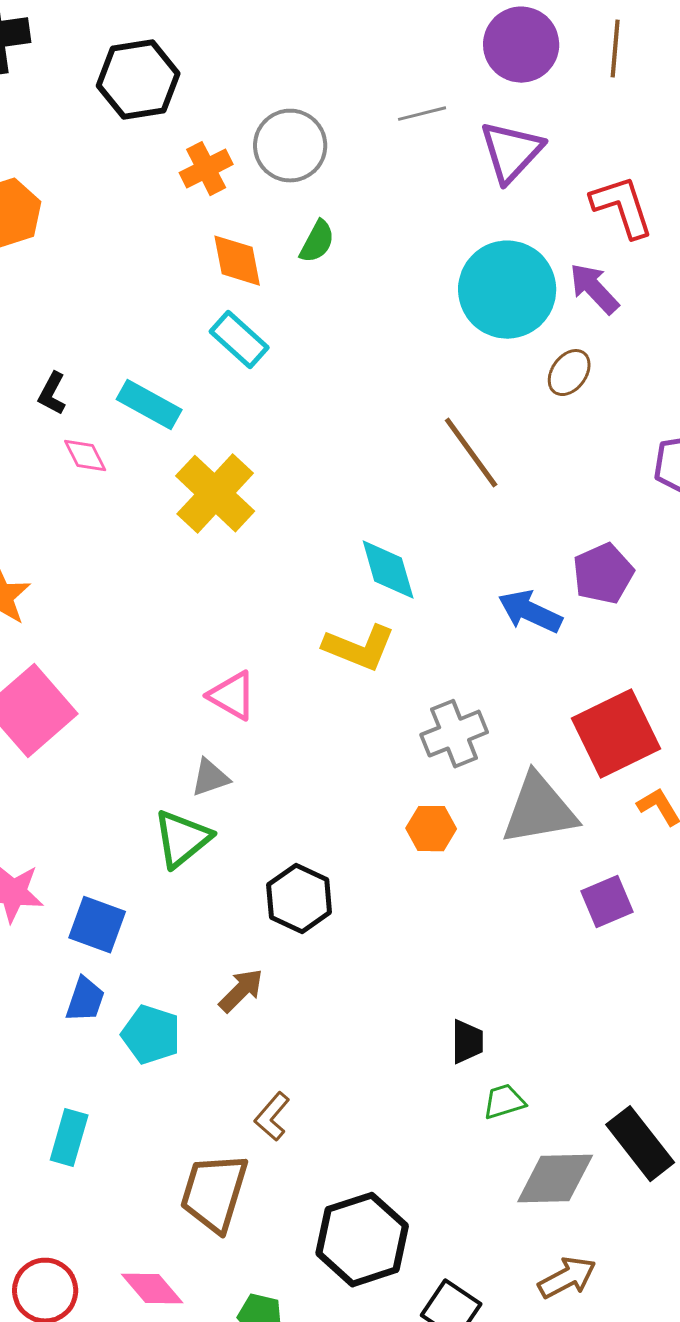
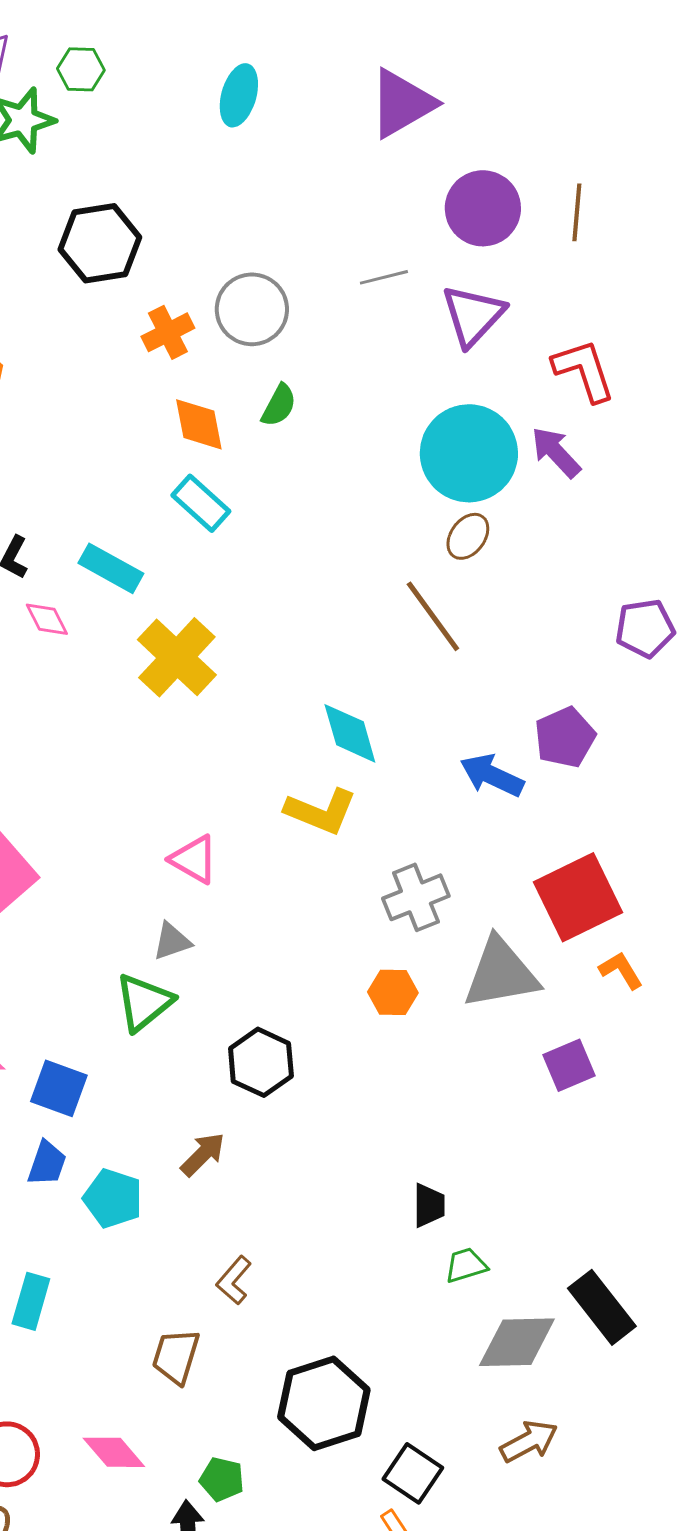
brown ellipse: (569, 373) -> (468, 536), moved
brown trapezoid: (214, 1193) -> (176, 1356), size x0.7

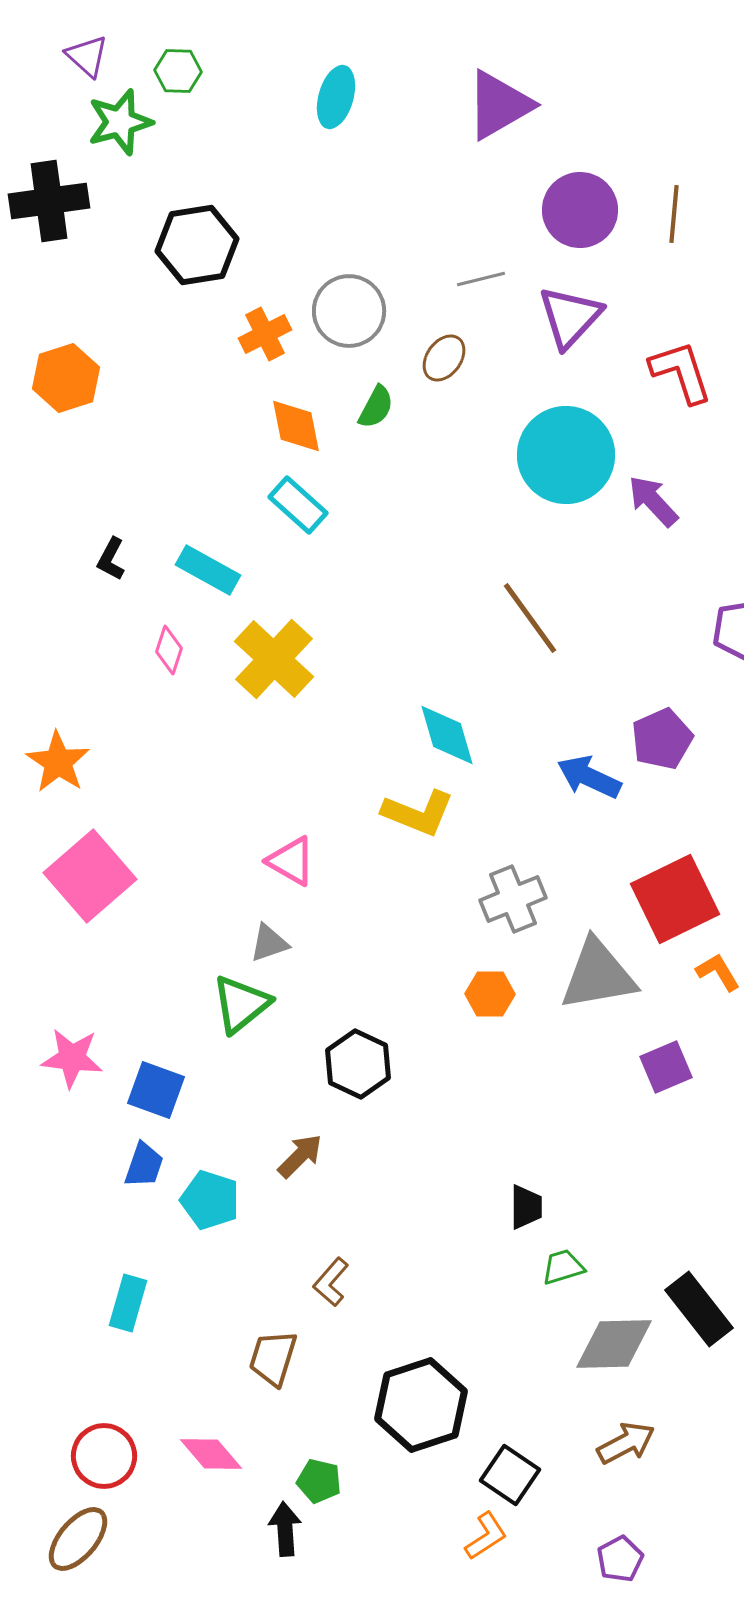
purple arrow: (556, 452) -> (653, 501), moved
brown ellipse: (468, 536) -> (444, 358), moved
pink diamond: (47, 619) -> (169, 650), moved, turned 45

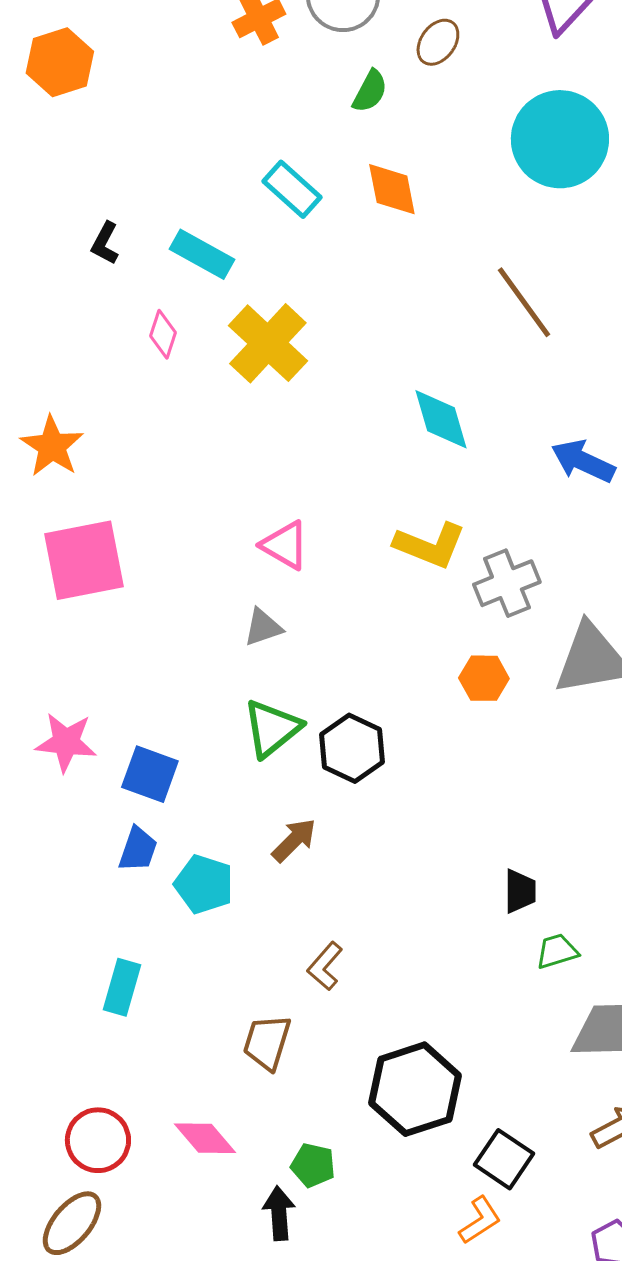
orange diamond: (296, 426) -> (392, 189), moved
yellow L-shape: (418, 813) -> (430, 545), moved
pink square: (90, 876) -> (84, 560), turned 30
green triangle: (241, 1004) -> (272, 728), moved

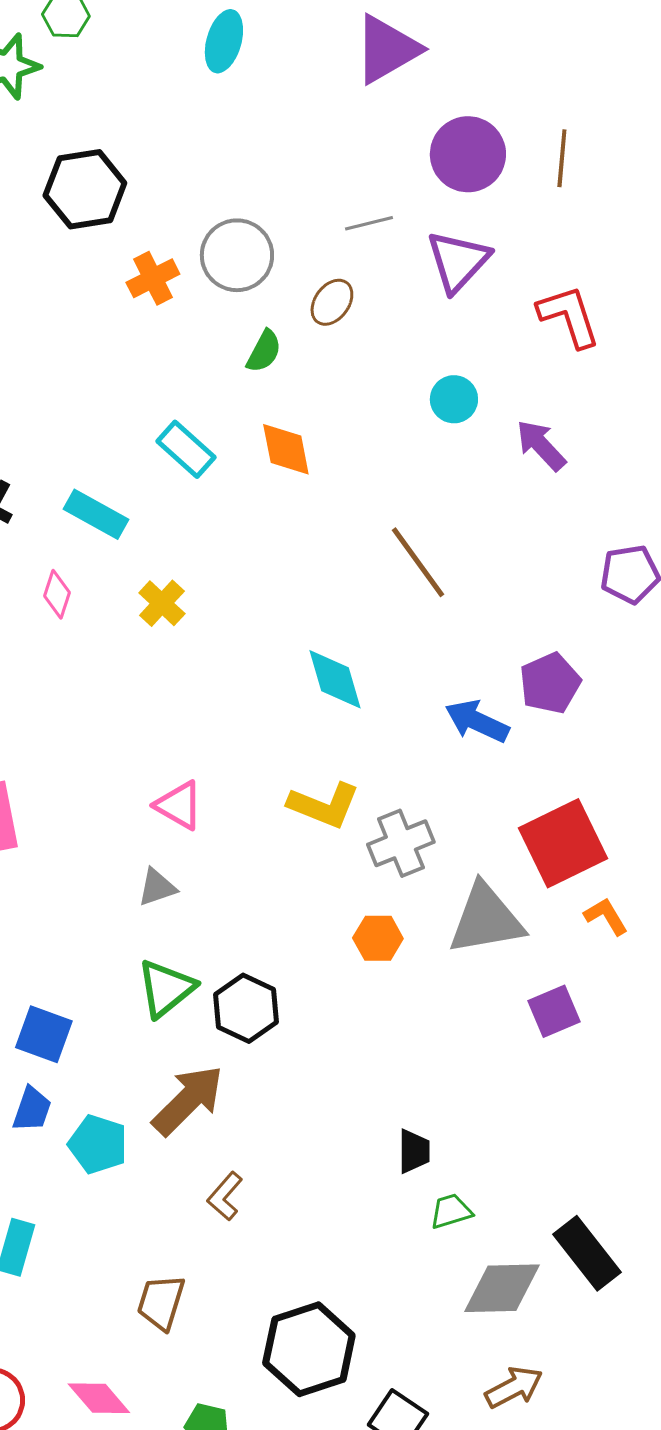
cyan circle: (560, 139) -> (454, 399), size x0.5
yellow cross: (268, 343) -> (162, 603), size x0.6
brown arrow: (294, 840) -> (188, 1100), size x1.6
brown L-shape: (325, 966) -> (225, 1196), moved

